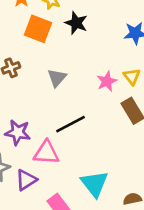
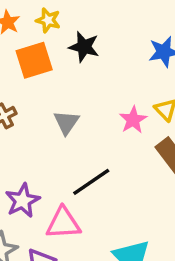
orange square: (38, 29) -> (34, 60), turned -32
purple star: (18, 132) -> (22, 201), turned -30

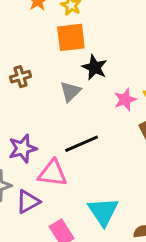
black star: (84, 47) -> (95, 67), moved
orange square: (34, 60) -> (71, 37), moved

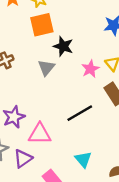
black line: (82, 144) -> (80, 113), moved
cyan triangle: (103, 212) -> (83, 159), size x0.7

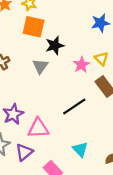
orange square: (42, 25) -> (34, 27), turned 30
black star: (63, 46) -> (55, 45), turned -30

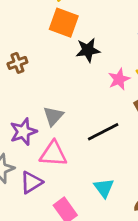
gray triangle: (40, 66) -> (53, 116), moved

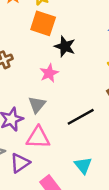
black star: (88, 50) -> (65, 46), turned 30
pink star: (119, 79) -> (49, 73), moved

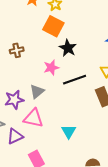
black line: (81, 117) -> (75, 80), moved
cyan triangle: (83, 165) -> (69, 131), moved

